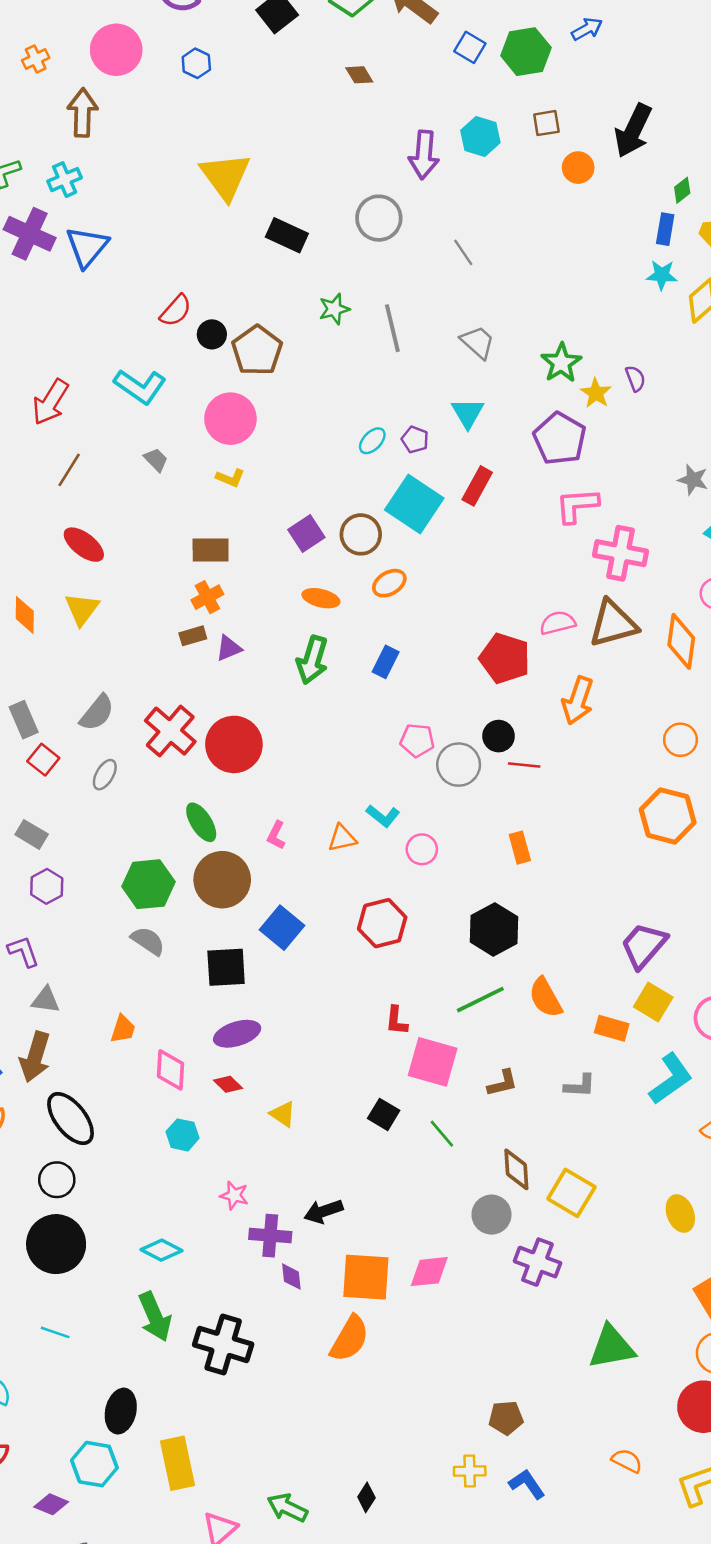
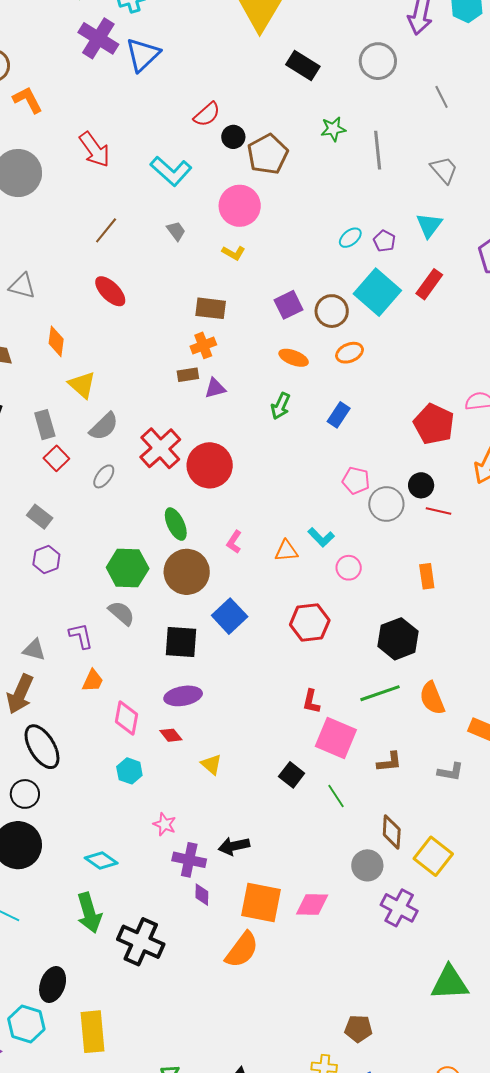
red arrow: (50, 402) -> (95, 150), moved, turned -75
yellow triangle: (82, 609) -> (82, 385), moved, turned -32
green arrow: (312, 660) -> (281, 406), size x0.7
purple L-shape: (23, 952) -> (81, 636), moved

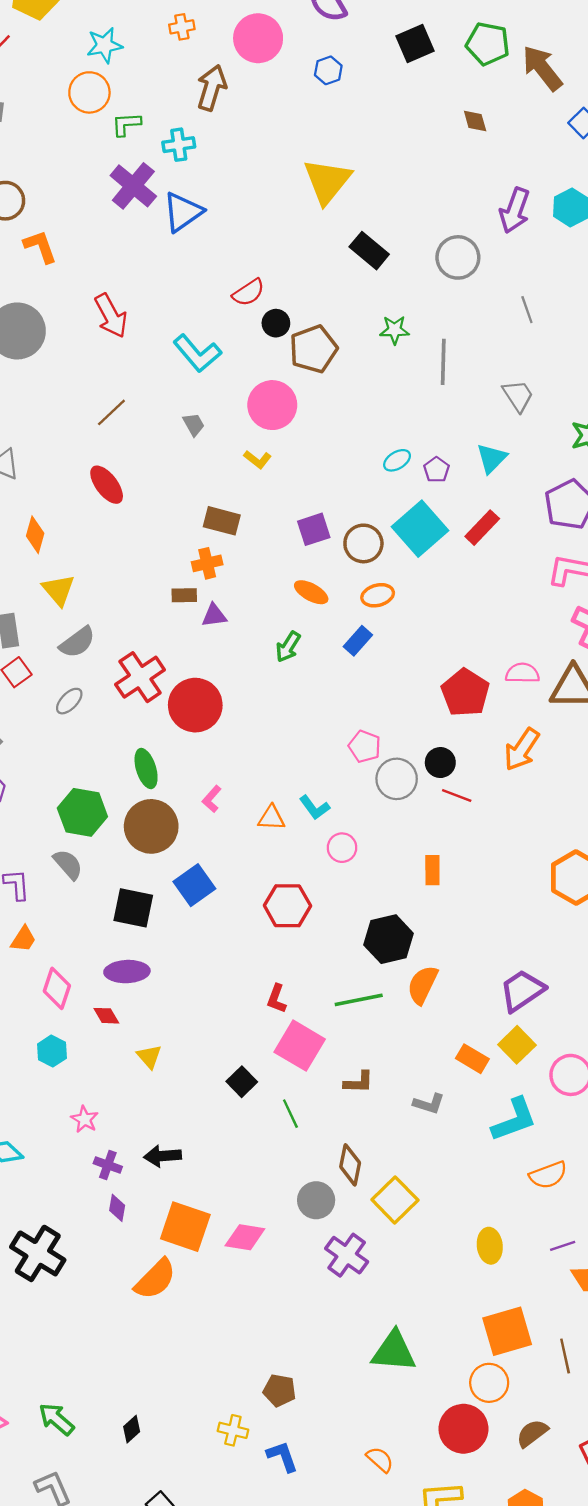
blue rectangle: (339, 415) -> (358, 641), moved
orange semicircle: (432, 698) -> (423, 985), moved, turned 40
purple cross: (189, 860) -> (108, 1165), size x0.7

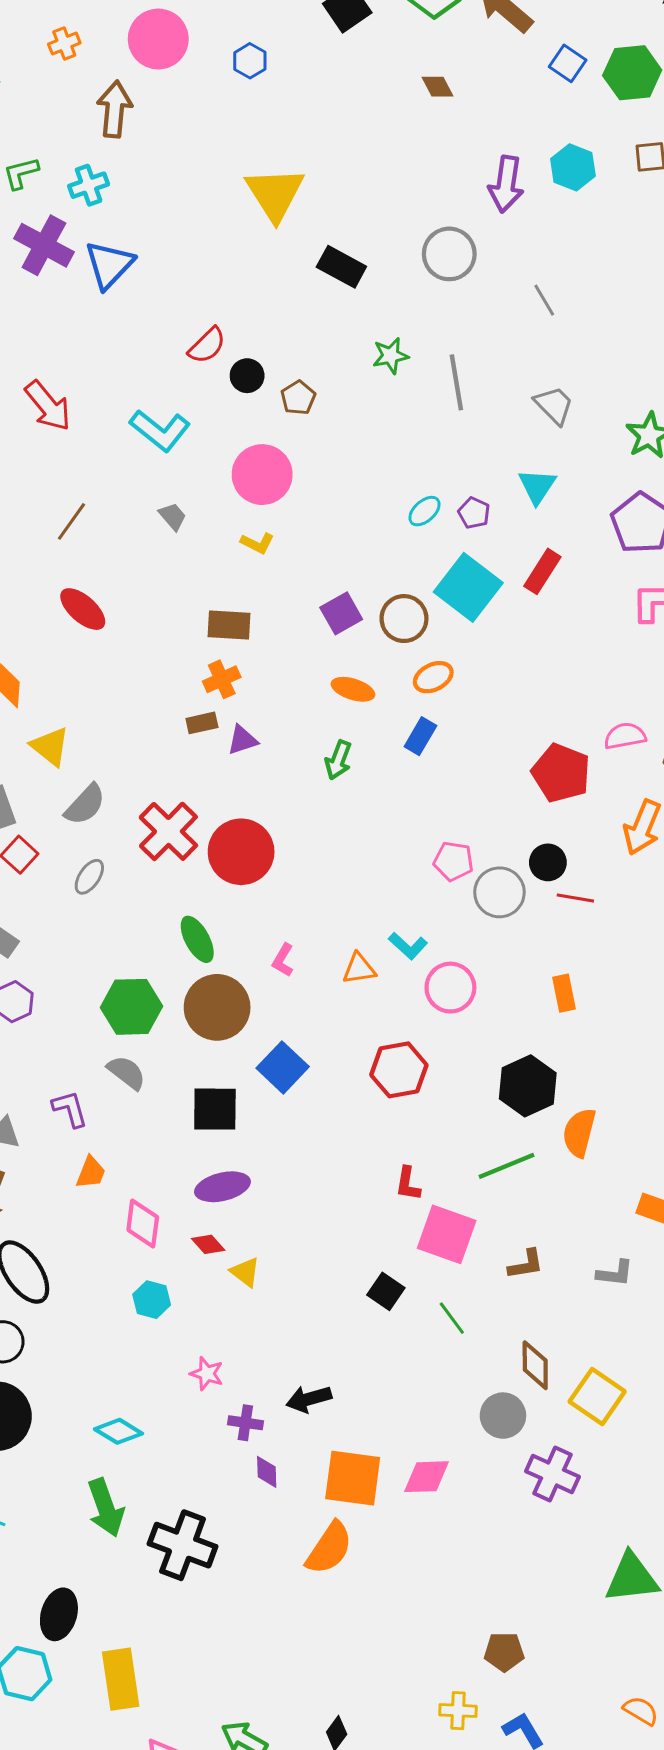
brown pentagon: (313, 349) -> (298, 398), size x0.6
pink circle: (342, 848) -> (450, 988), size x1.4
yellow triangle: (149, 1057) -> (245, 1272), moved

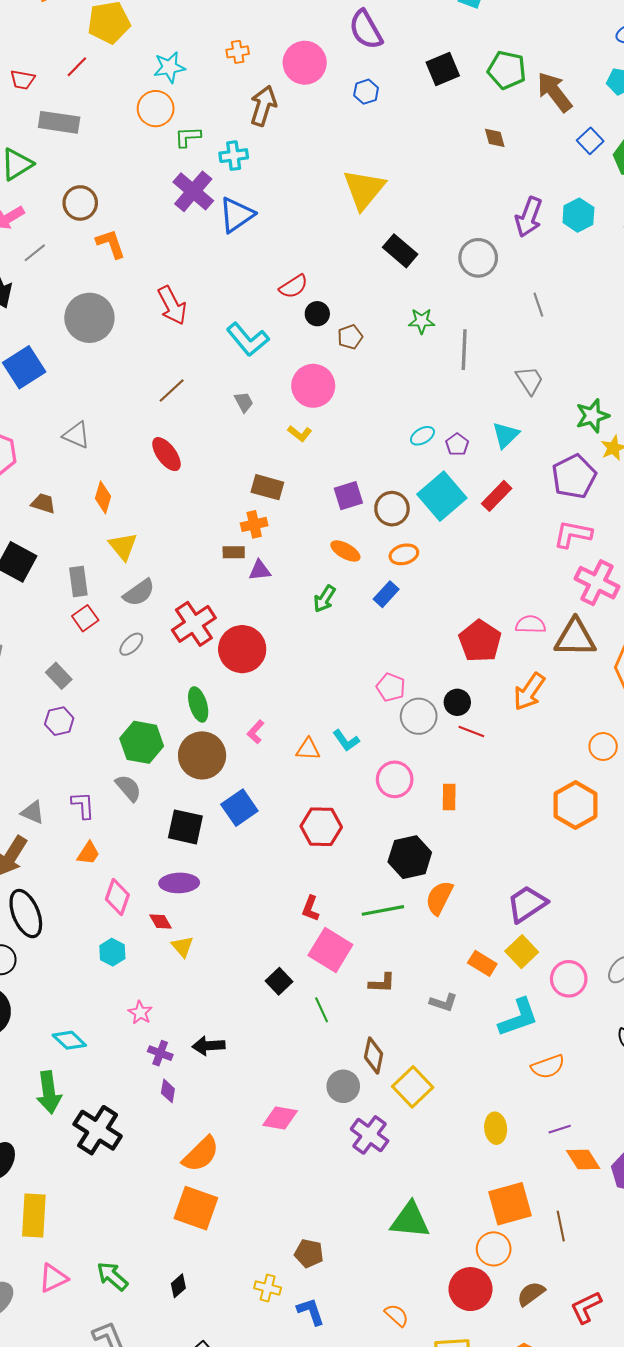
pink circle: (450, 988) -> (395, 779), moved
orange square: (353, 1478) -> (196, 1208), moved

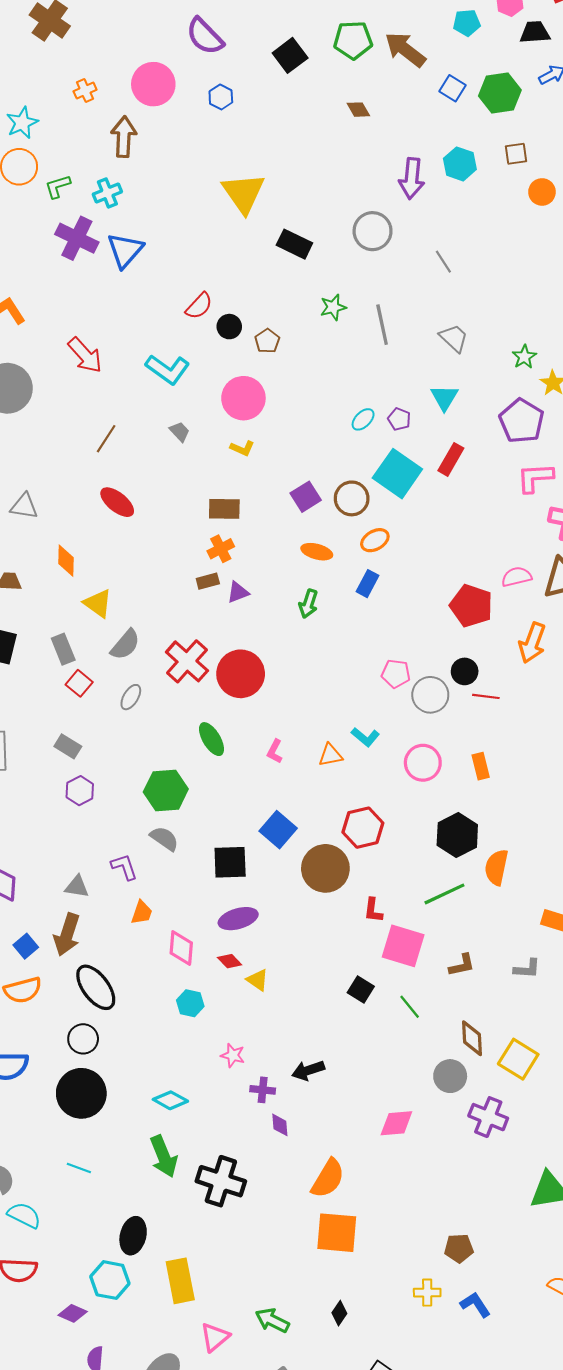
green star: (592, 416) -> (524, 357), size x0.7
brown circle: (202, 755) -> (325, 868), moved

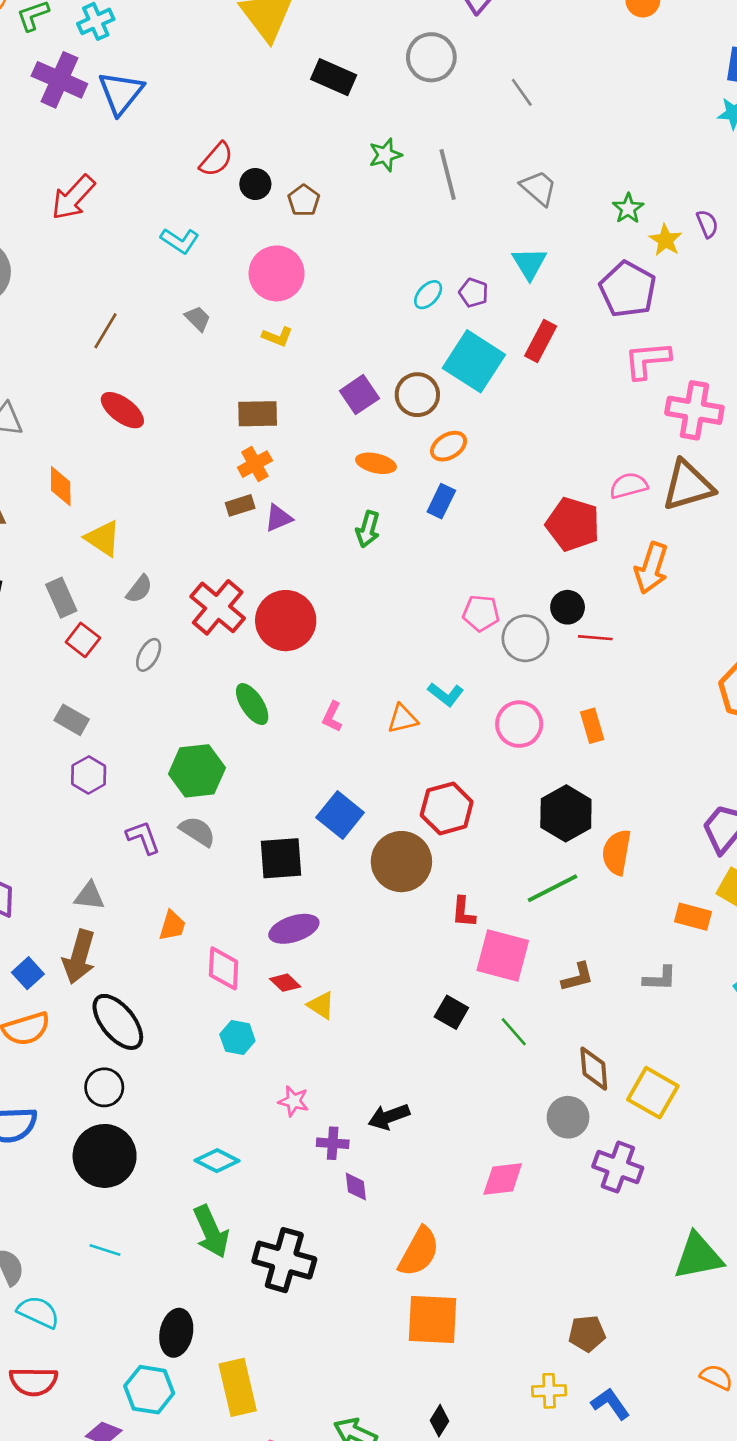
red arrow: (85, 355) -> (73, 197), moved, turned 87
cyan L-shape: (168, 369) -> (180, 241), size x0.7
gray semicircle: (125, 645) -> (139, 589), size x0.7
purple L-shape: (124, 867) -> (143, 837), moved

